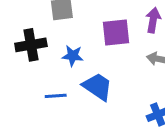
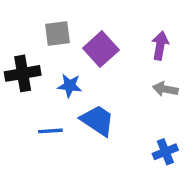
purple square: (116, 33) -> (101, 49), moved, turned -36

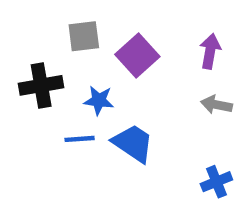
blue line: (50, 131) -> (80, 139), moved

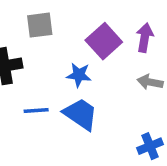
purple square: (137, 56) -> (104, 41), moved
blue star: (99, 100) -> (79, 75), moved

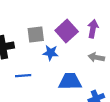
gray square: (40, 25) -> (36, 34), moved
blue trapezoid: (81, 114) -> (70, 81), moved, turned -35

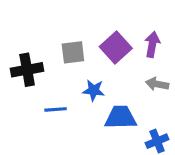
blue star: (51, 53) -> (94, 90), moved

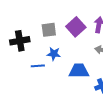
blue star: (94, 90) -> (54, 54), moved

